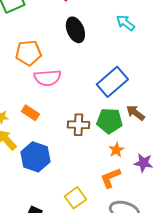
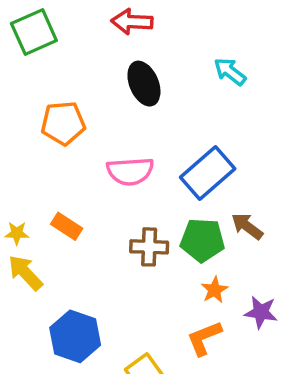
pink semicircle: (47, 78) -> (130, 171), moved
blue hexagon: (35, 157) -> (75, 336), moved

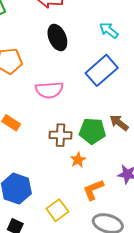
blue rectangle: (208, 173) -> (102, 70), moved
orange star: (214, 290) -> (78, 160), moved

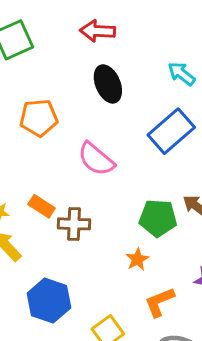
pink semicircle: (49, 90) -> (96, 159), turned 44
brown cross: (61, 135) -> (74, 224), moved

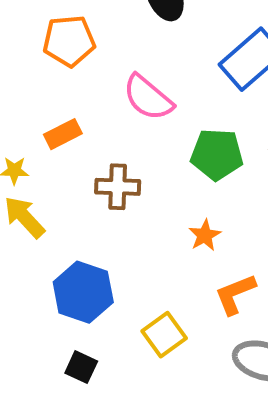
orange rectangle: (42, 206) -> (63, 134), moved, turned -60
green pentagon: (158, 218) -> (217, 154), moved

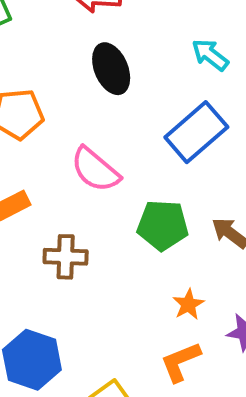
orange star: (205, 235) -> (188, 304), moved

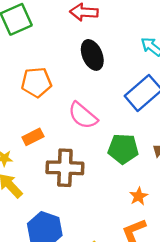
brown cross: (66, 257) -> (65, 168), size x1.4

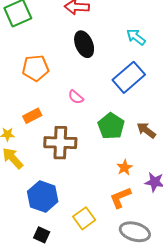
pink semicircle: (83, 116) -> (76, 97), size x0.6
green pentagon: (123, 149) -> (111, 126), turned 30

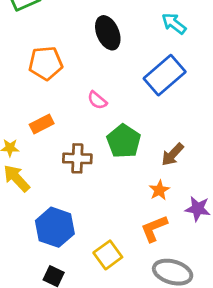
green pentagon: (111, 126) -> (124, 141), moved
brown arrow: (146, 130) -> (173, 154), moved, turned -84
brown cross: (60, 143) -> (77, 158), size x0.7

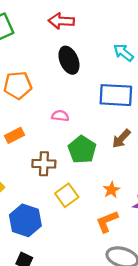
blue rectangle: (165, 75) -> (116, 95), turned 44
pink semicircle: (97, 100) -> (60, 116), turned 147
brown arrow: (173, 154) -> (121, 139), moved
yellow square: (108, 255) -> (67, 195), moved

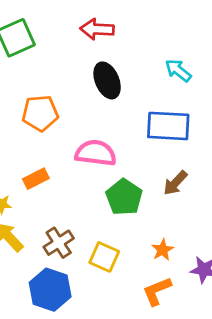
pink semicircle: (60, 116) -> (96, 153), size x1.8
brown cross: (44, 164) -> (59, 243), moved, turned -35
yellow square: (67, 195) -> (104, 257), turned -30

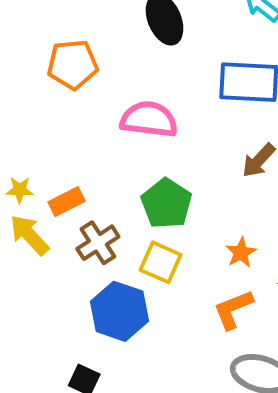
orange rectangle: (36, 179) -> (67, 202), moved
green pentagon: (124, 197) -> (166, 204), moved
blue hexagon: (50, 290) -> (119, 311), moved

